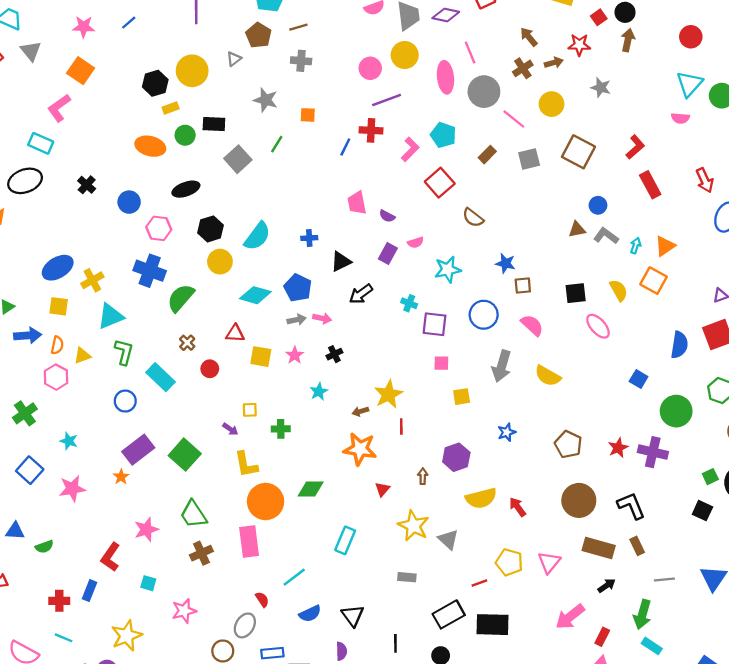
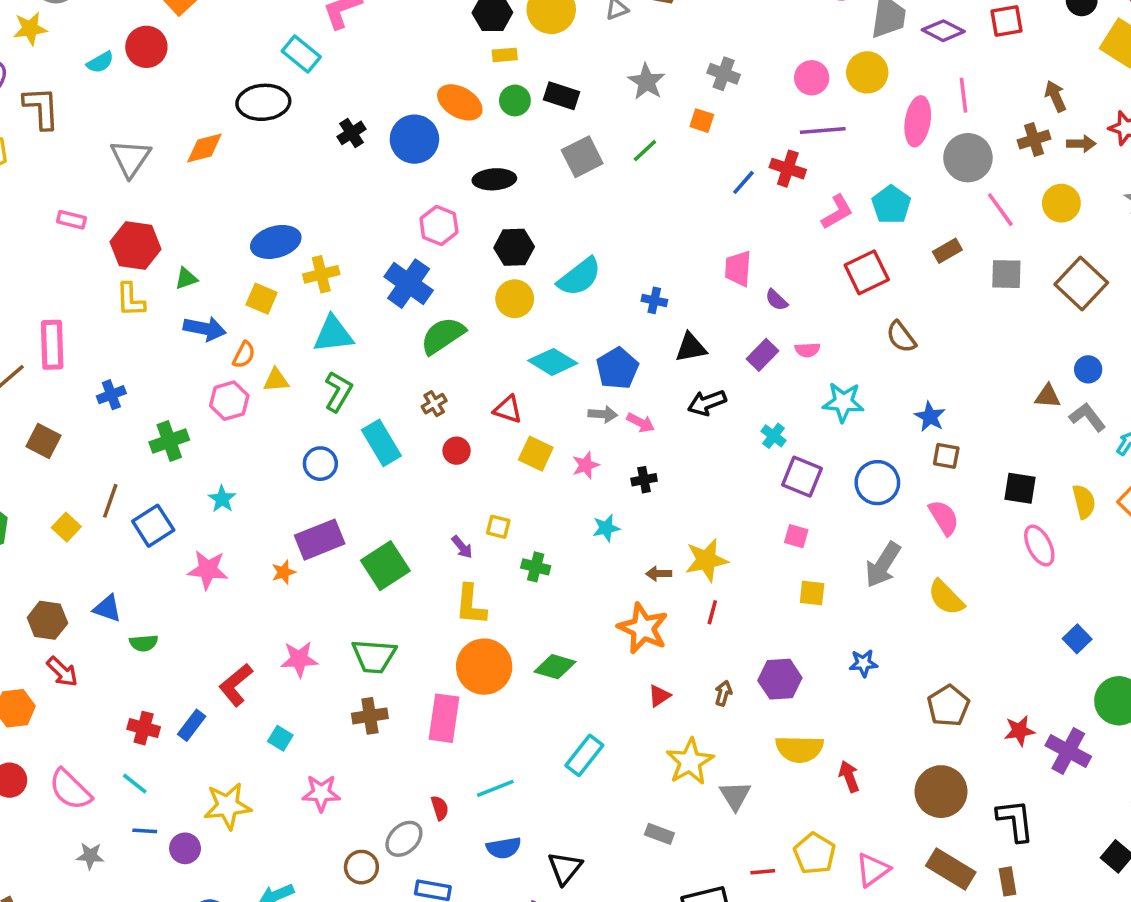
gray cross: (301, 61) -> (724, 74), moved
blue circle: (129, 202) -> (414, 139), moved, size x1.4
green trapezoid: (193, 514) -> (374, 656), turned -68

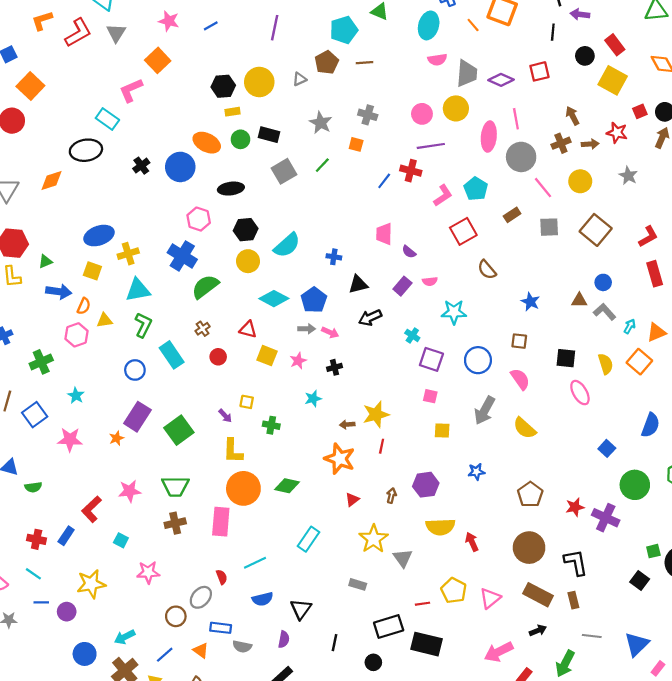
blue star: (930, 417) -> (530, 302), moved
purple rectangle: (320, 540) -> (137, 417), turned -32

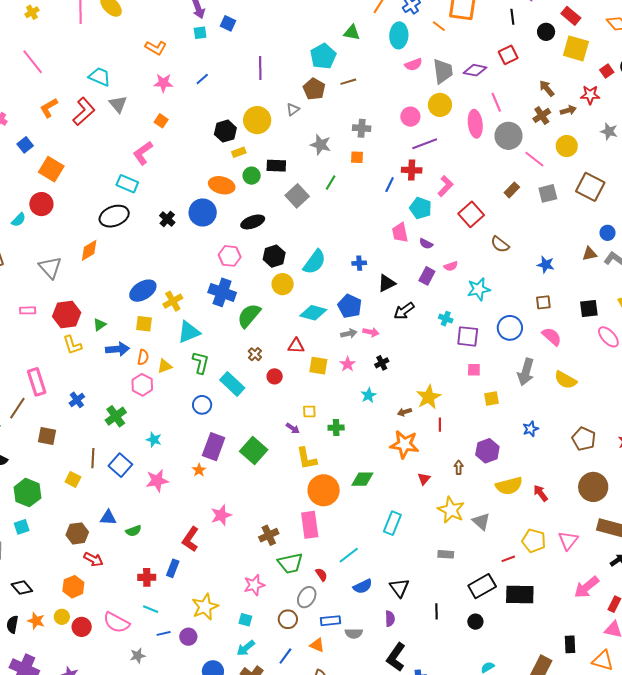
orange square: (158, 60) -> (161, 121), size x0.6
cyan pentagon: (476, 189) -> (421, 208), moved
green trapezoid: (175, 486) -> (290, 563), moved
cyan square: (121, 540) -> (245, 620), moved

